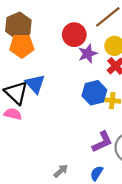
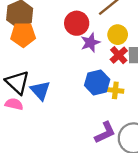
blue triangle: (35, 84) -> (40, 90), moved

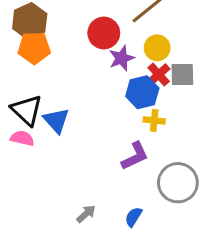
blue hexagon: (97, 82) -> (142, 92), moved
purple L-shape: (105, 133) -> (135, 156), moved

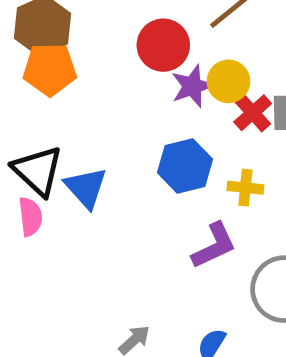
yellow circle: (157, 48) -> (228, 81), moved
blue hexagon: (142, 92) -> (185, 166), moved
pink semicircle: (22, 138) -> (30, 217), turned 70

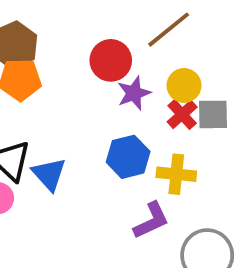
yellow circle: (228, 81) -> (184, 85), moved
yellow cross: (245, 188) -> (176, 174), size x1.4

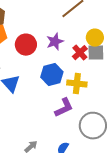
red circle: (111, 60) -> (26, 45), moved
yellow circle: (184, 85) -> (95, 38), moved

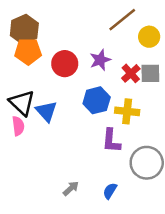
yellow circle: (95, 38) -> (149, 37), moved
purple L-shape: (64, 108) -> (111, 141), turned 120

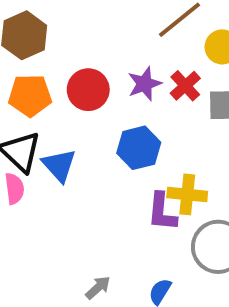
orange pentagon: (28, 51) -> (30, 95), moved
red cross: (131, 73) -> (185, 86), moved
yellow cross: (127, 111) -> (187, 194), moved

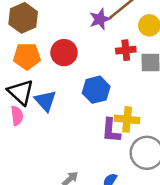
purple star: (145, 84) -> (100, 19), moved
red cross: (185, 86) -> (126, 50), turned 36

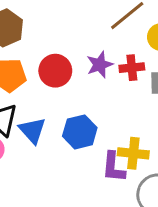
purple star: (100, 19) -> (100, 65), moved
blue hexagon: (96, 90) -> (80, 132), moved

